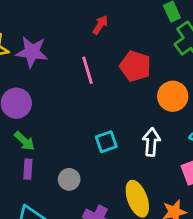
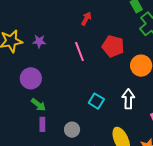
purple star: (32, 52) -> (39, 41), size x0.6
cyan square: (106, 142) -> (96, 101), turned -35

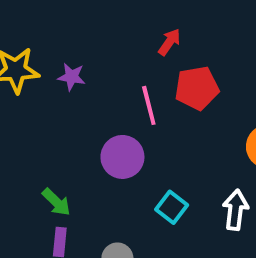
red pentagon: (113, 46) -> (197, 88), moved, turned -30
purple circle: (31, 78) -> (122, 157), moved

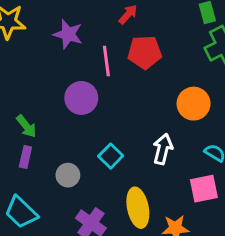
purple star: (71, 77) -> (68, 34), moved, size x1.4
cyan square: (172, 207) -> (111, 156), moved

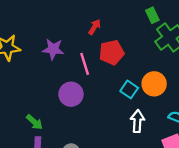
cyan square: (111, 156) -> (129, 89), moved

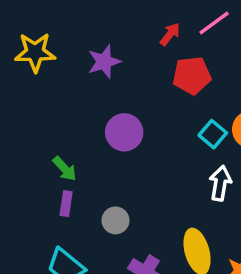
purple star: (53, 49) -> (104, 62), turned -30
pink line: (85, 64) -> (214, 23), moved, turned 65

